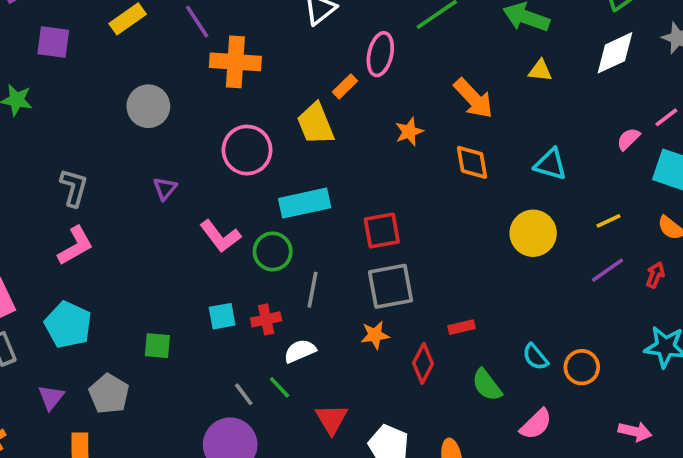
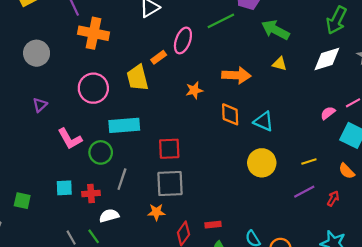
orange arrow: (474, 98) -> (236, 75), turned -52
cyan triangle: (551, 164) -> (264, 121), moved
red rectangle: (462, 327) -> (213, 225), moved

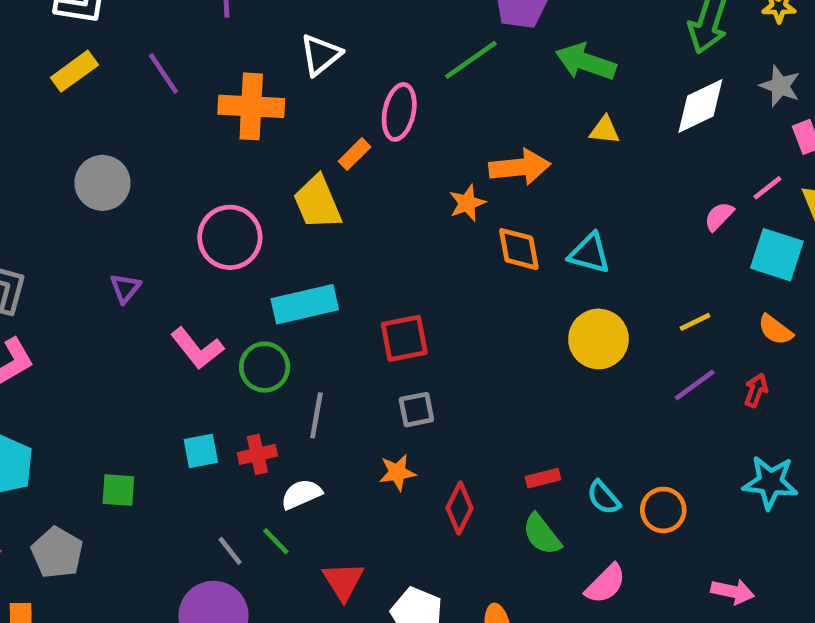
orange cross: (94, 33) -> (251, 106), moved
orange star: (194, 90) -> (467, 203), moved
gray square: (170, 184) -> (416, 410), size x0.6
red rectangle: (213, 225) -> (543, 478), moved

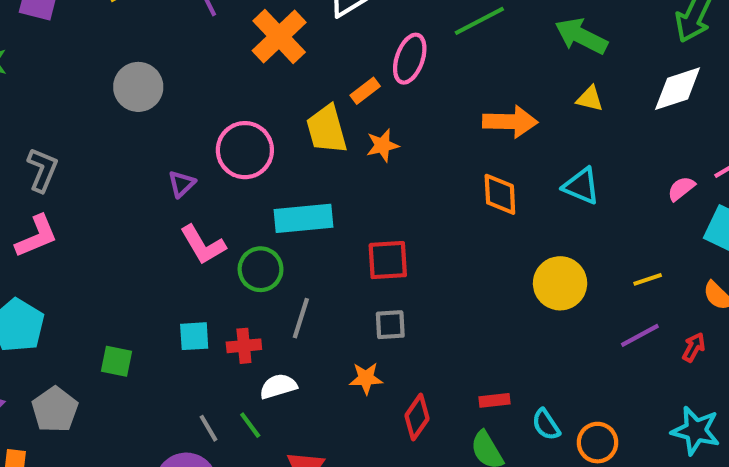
orange cross: (251, 106) -> (279, 36), turned 36
orange star: (467, 203) -> (382, 145), moved
cyan triangle: (590, 253) -> (581, 186), moved
purple triangle: (125, 288) -> (182, 184), moved

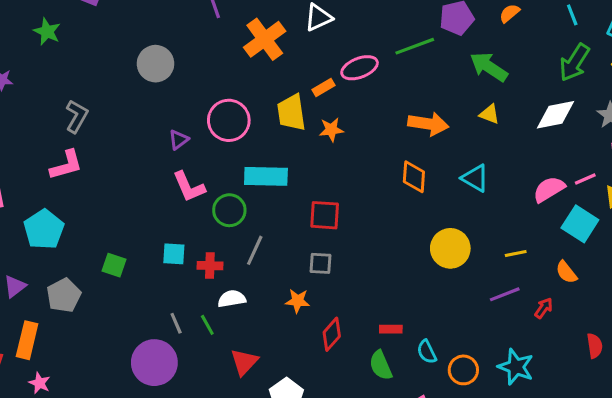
pink ellipse: (410, 59) -> (360, 68), turned 42
pink semicircle: (681, 189) -> (549, 189), size x1.5
cyan star: (696, 431) -> (516, 367), moved

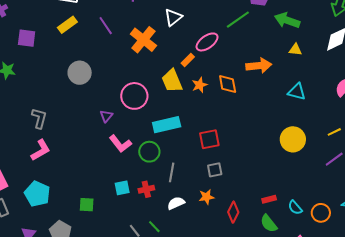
orange diamond: (414, 177) -> (228, 84), moved
white semicircle: (232, 299) -> (176, 203), moved

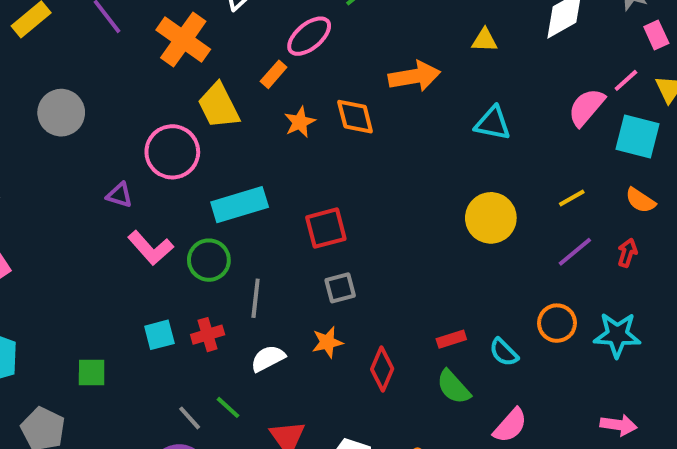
yellow trapezoid: (172, 81) -> (219, 106), moved
purple triangle: (106, 116) -> (119, 195), turned -48
orange circle: (321, 213) -> (557, 323), moved

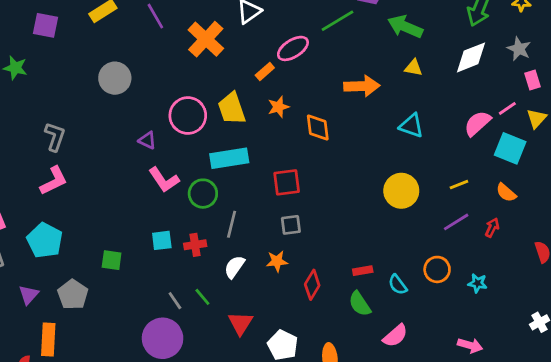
yellow trapezoid: (219, 106) -> (232, 108), moved
orange diamond: (355, 117) -> (318, 128), moved
cyan star: (617, 335) -> (478, 283), size x0.6
white semicircle: (268, 358) -> (234, 267), turned -35

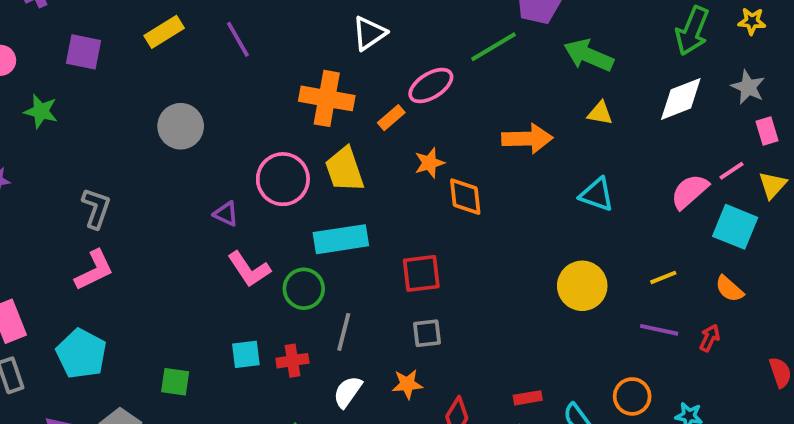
orange cross: (206, 39) -> (327, 98), moved, turned -33
orange star: (278, 107) -> (429, 163), moved
purple line: (456, 222) -> (659, 330), turned 44

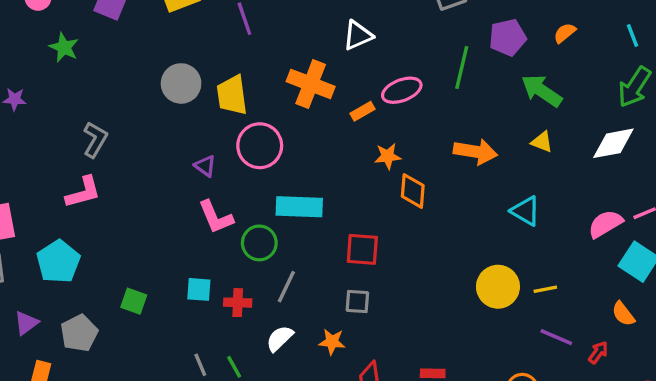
green line: (493, 47) -> (462, 68), turned -57
yellow trapezoid: (344, 169) -> (232, 95), moved
yellow line: (663, 277) -> (545, 289), moved

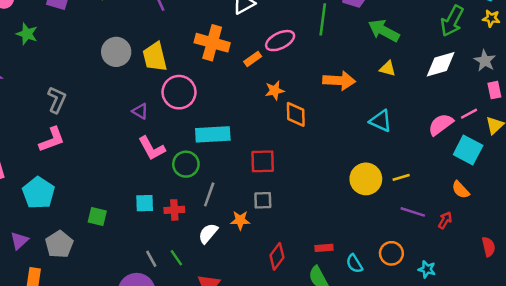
orange star: (332, 342) -> (240, 220), moved

